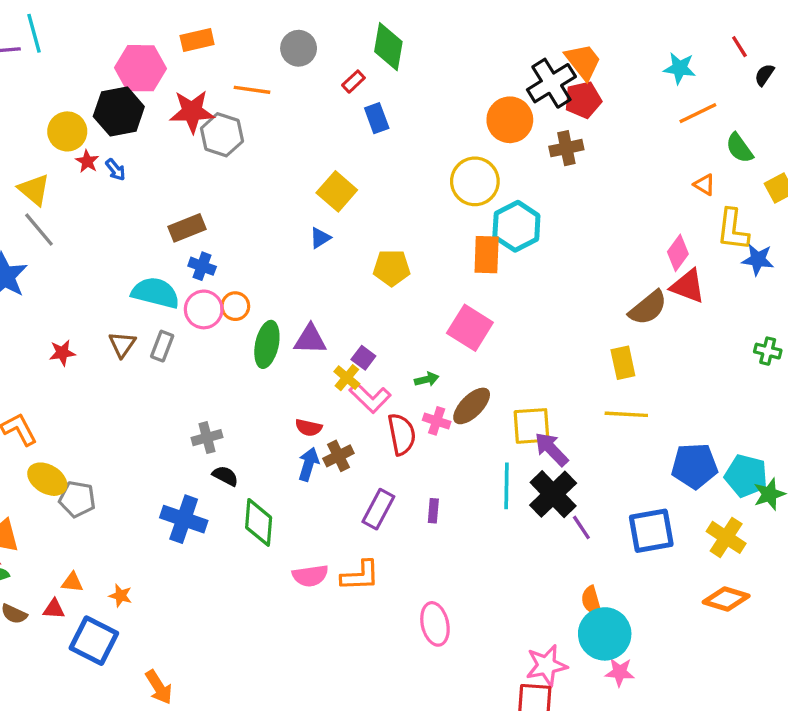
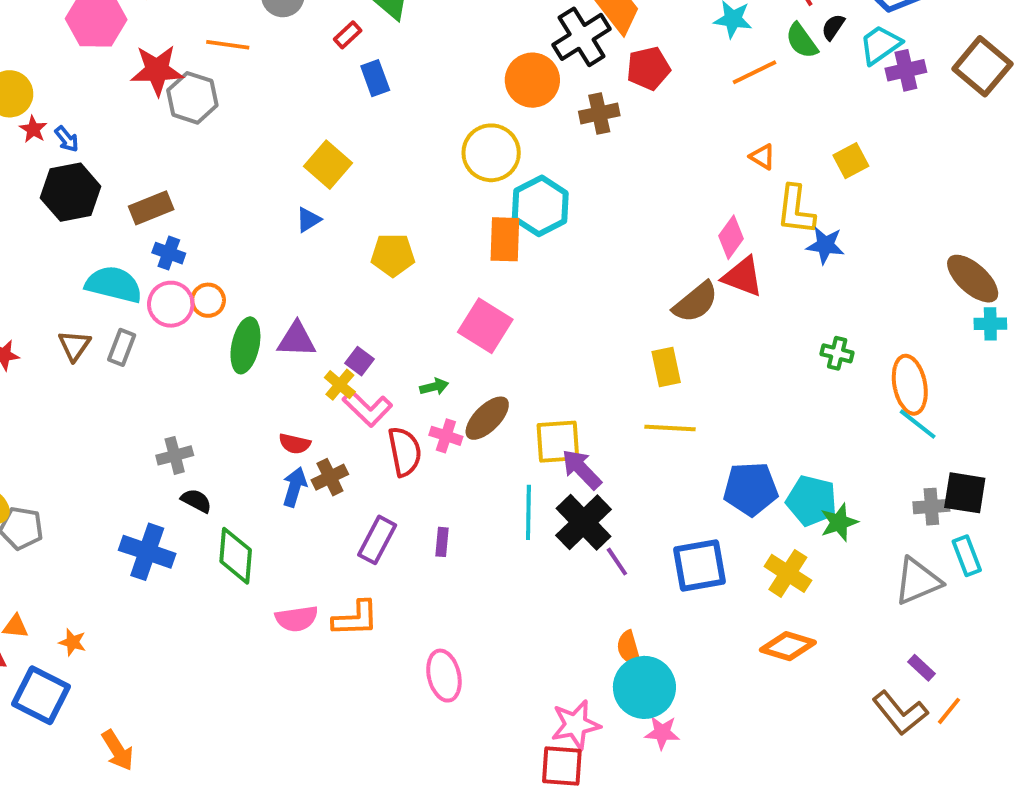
red pentagon: (583, 100) -> (648, 68), moved
black hexagon: (119, 111) -> (71, 192), moved
green semicircle: (739, 148) -> (802, 41), moved

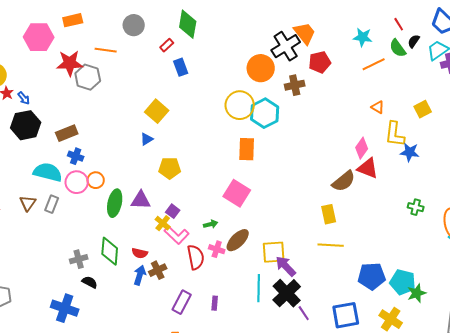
cyan hexagon: (540, 206) -> (265, 113), moved
yellow pentagon: (393, 255) -> (170, 168), moved
green diamond: (236, 556) -> (110, 251), moved

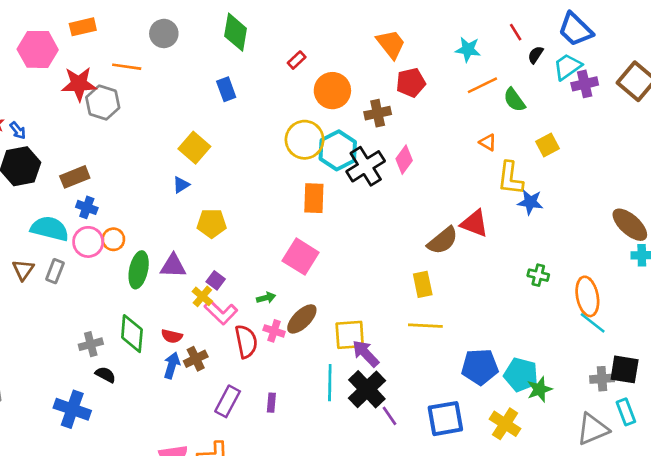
red rectangle: (167, 45) -> (297, 60), moved
black cross: (286, 46) -> (366, 166), moved
green semicircle: (398, 48) -> (514, 100), moved
pink diamond: (362, 148) -> (404, 160), moved

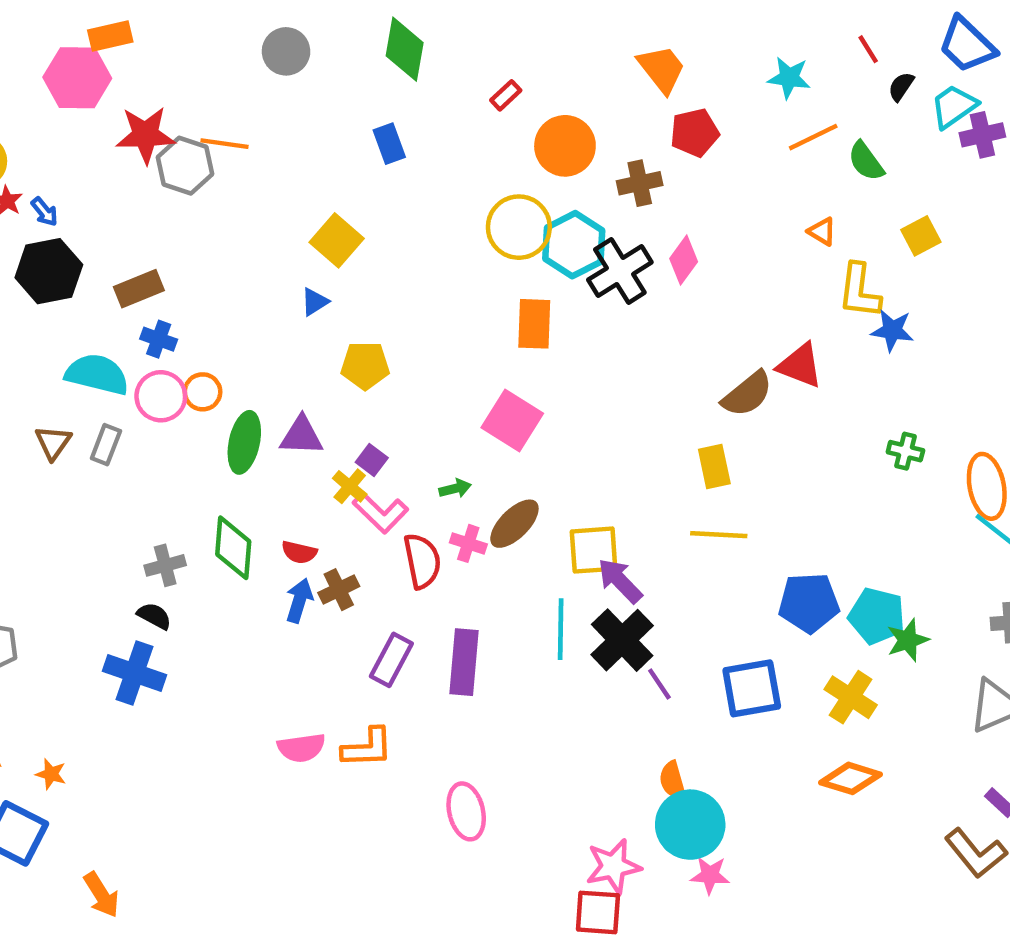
orange rectangle: (83, 27) -> (110, 36), moved
orange line: (127, 67) -> (225, 144), moved
black semicircle: (105, 375) -> (154, 616), moved
purple rectangle: (271, 403) -> (464, 662), size x2.0

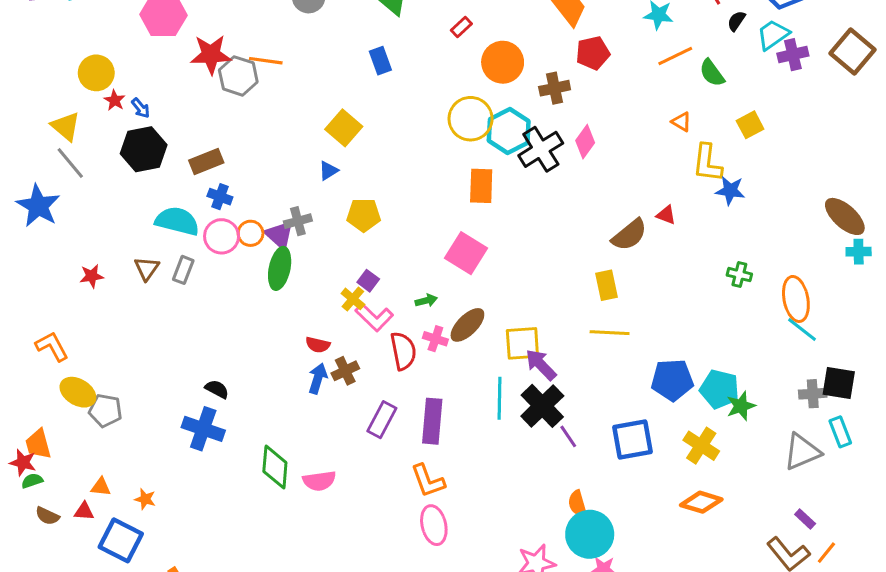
red triangle: (800, 366) -> (666, 215), size x0.6
purple triangle: (301, 436) -> (280, 235), moved, turned 40
green diamond: (233, 548) -> (275, 467), moved
gray cross: (165, 565) -> (298, 221), moved
orange L-shape: (367, 748) -> (428, 481), moved, turned 72

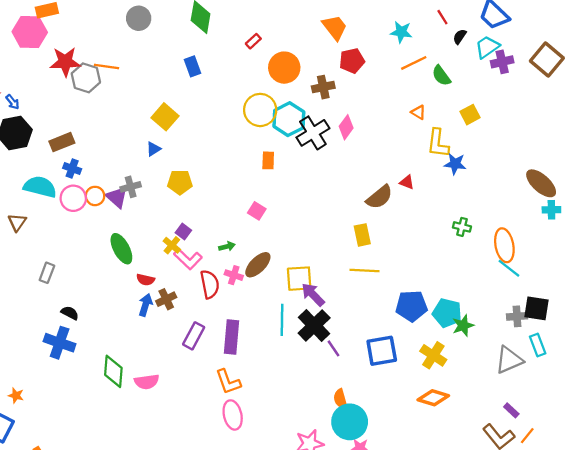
orange rectangle: (481, 186) -> (268, 160), size x0.7
pink square: (466, 253) -> (257, 211), size x0.6
green ellipse: (280, 268) -> (121, 249), moved, turned -40
gray rectangle: (183, 270) -> (47, 273), moved

